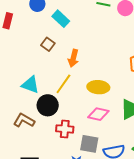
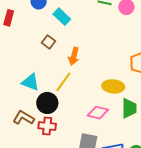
yellow ellipse: (98, 87) -> (113, 86), moved
red cross: (65, 129) -> (47, 126), moved

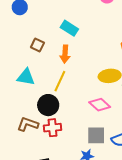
cyan rectangle: (62, 17) -> (69, 28), moved
cyan triangle: (30, 82) -> (26, 77), moved
pink diamond: (98, 113) -> (100, 105), turned 40

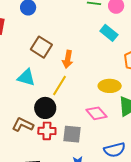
cyan rectangle: (69, 28) -> (109, 33), moved
brown square: (37, 45) -> (41, 47), size x1.5
gray square: (96, 135) -> (72, 134), moved

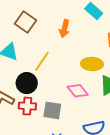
orange arrow: (68, 59) -> (64, 29), moved

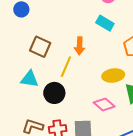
yellow line: (42, 61) -> (66, 67), moved
black circle: (27, 83) -> (54, 93), moved

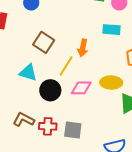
cyan rectangle: (105, 23) -> (112, 30), turned -36
pink diamond: (104, 105) -> (81, 88), moved, turned -50

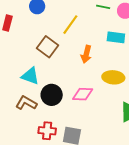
yellow line: (66, 66) -> (70, 25), moved
yellow ellipse: (111, 83) -> (113, 77), moved
brown L-shape: (24, 120) -> (26, 103), moved

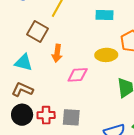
orange arrow: (86, 54) -> (57, 53), moved
black circle: (52, 95) -> (22, 115), moved

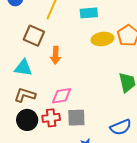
cyan rectangle: (105, 15) -> (89, 13), moved
yellow ellipse: (106, 55) -> (102, 39), moved
pink diamond: (78, 75) -> (62, 96), moved

